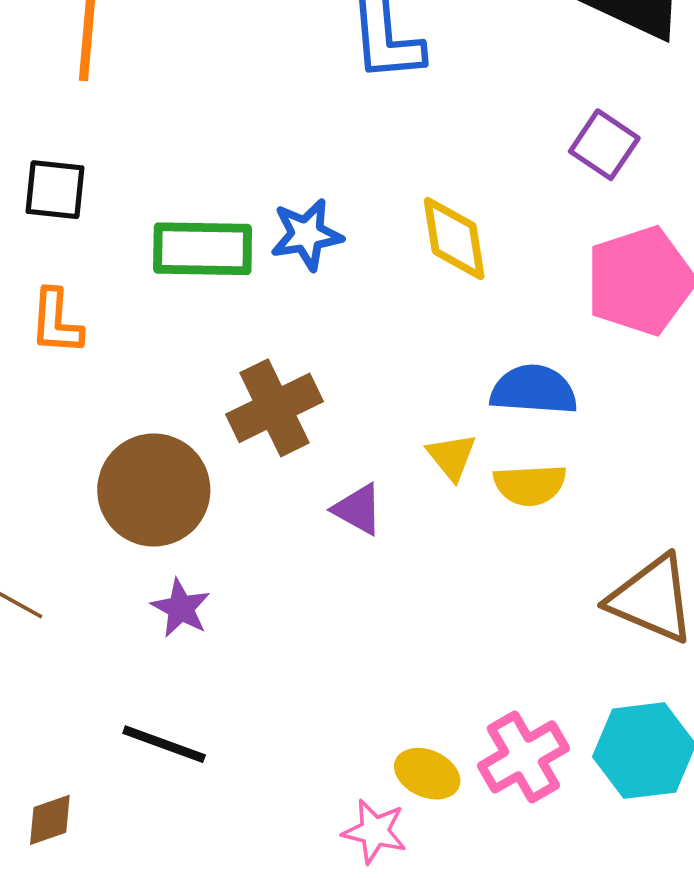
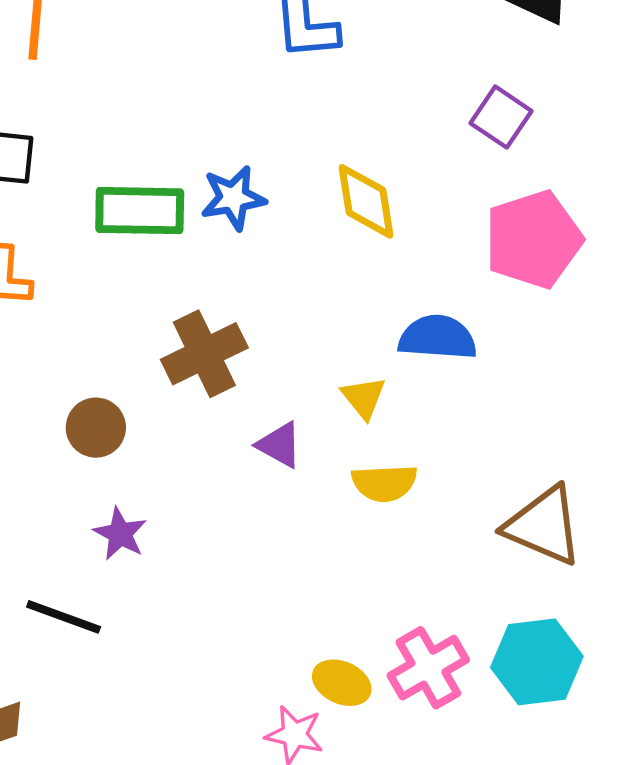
yellow semicircle: (530, 485) -> (384, 483), moved
brown circle: (154, 490) -> (96, 428), size x0.6
black line: (164, 744) -> (64, 617), moved

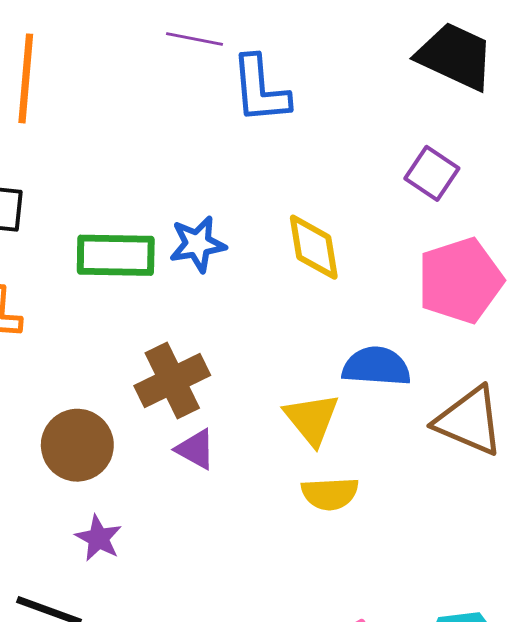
yellow triangle: (364, 398) -> (312, 419), size x1.4
brown circle: (96, 428) -> (77, 445), size x1.4
purple triangle: (279, 445) -> (196, 449), moved
brown triangle: (544, 526) -> (469, 421), moved

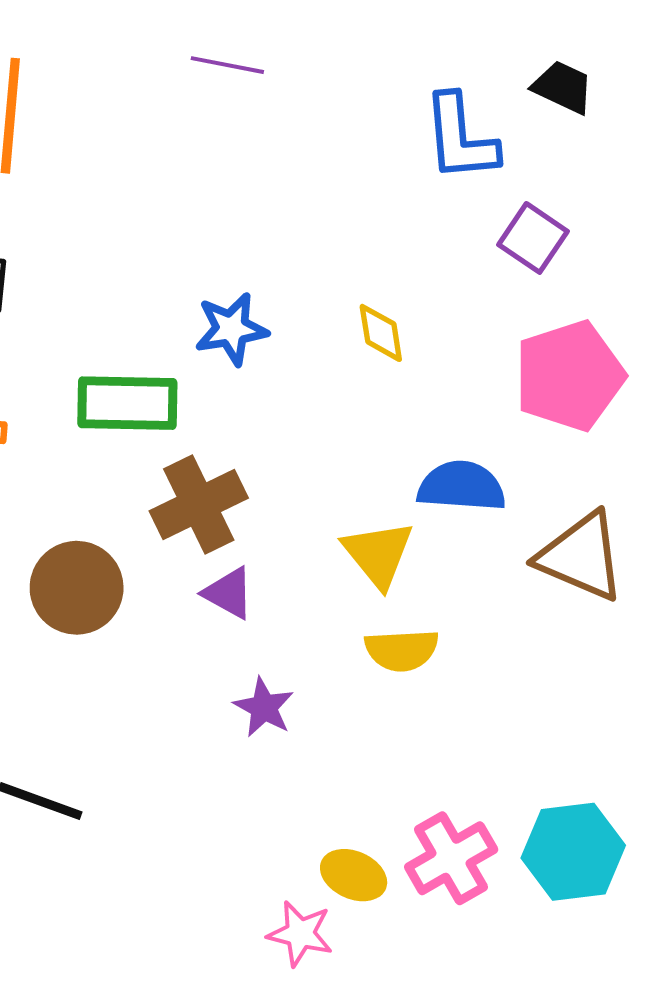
black trapezoid: (455, 56) -> (563, 87), size x0.6
blue L-shape: (260, 90) -> (460, 138), moved
yellow diamond: (314, 247) -> (381, 333), size x0.7
green rectangle: (116, 255) -> (127, 403), moved
purple star: (99, 538) -> (264, 707), moved

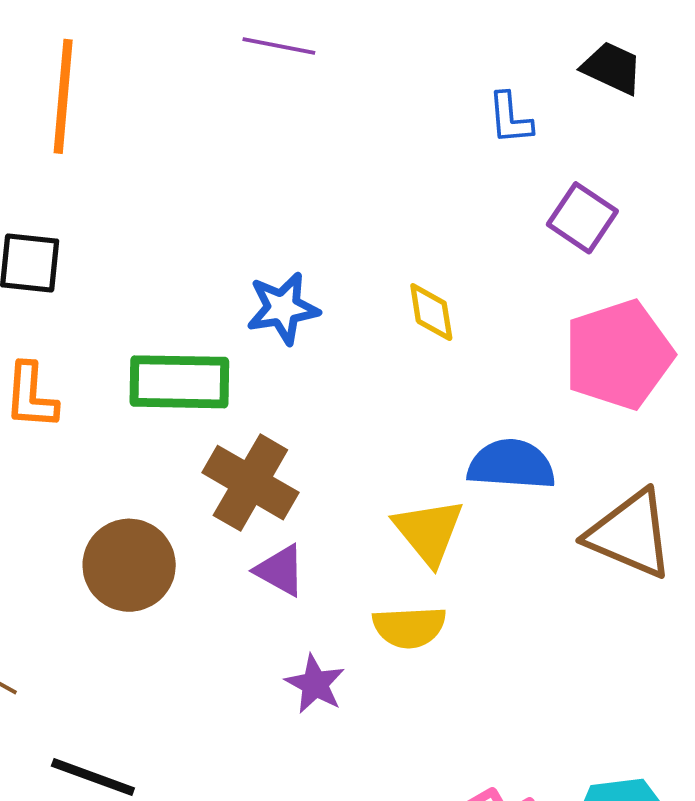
blue L-shape: (460, 138) -> (510, 118), size x0.6
brown cross: (199, 505) -> (250, 483), turned -34
yellow semicircle: (402, 650) -> (409, 627), moved

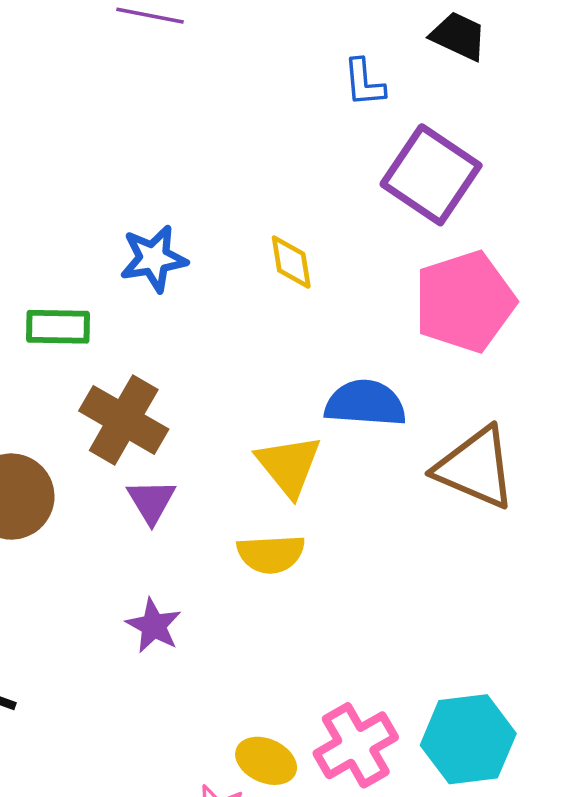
purple square: (582, 218) -> (431, 175), size x1.5
green rectangle: (179, 382) -> (58, 327), size x0.7
purple triangle: (280, 570) -> (151, 501), turned 30
purple star: (315, 684) -> (154, 626), moved

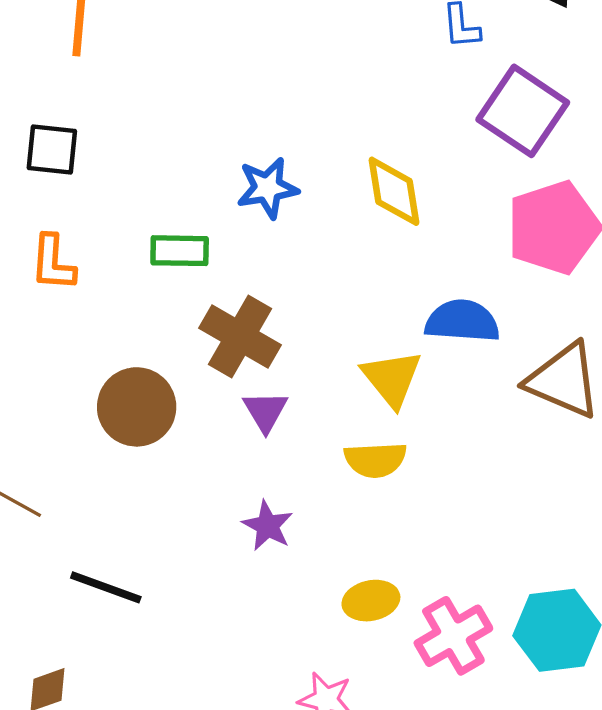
yellow diamond: (291, 262) -> (394, 191), size x1.4
yellow ellipse: (266, 761) -> (371, 601), moved, turned -36

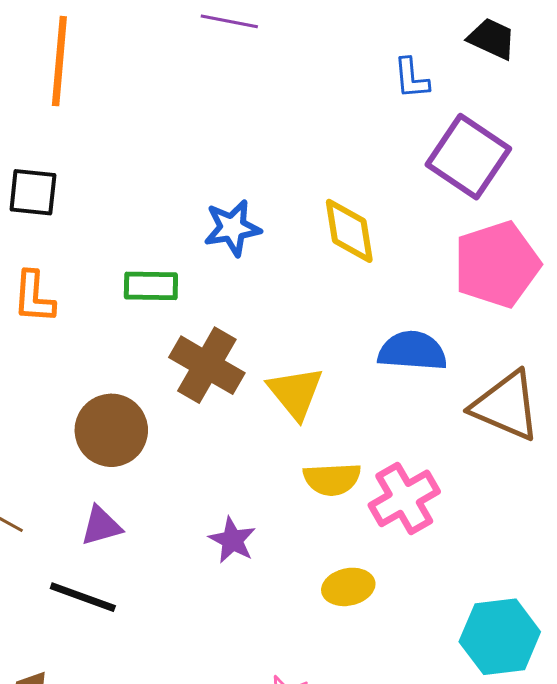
yellow triangle: (392, 378) -> (295, 393), moved
purple triangle: (265, 411) -> (101, 526), moved, turned 45
yellow ellipse: (371, 601) -> (348, 587), moved
pink cross: (453, 636) -> (404, 498), moved

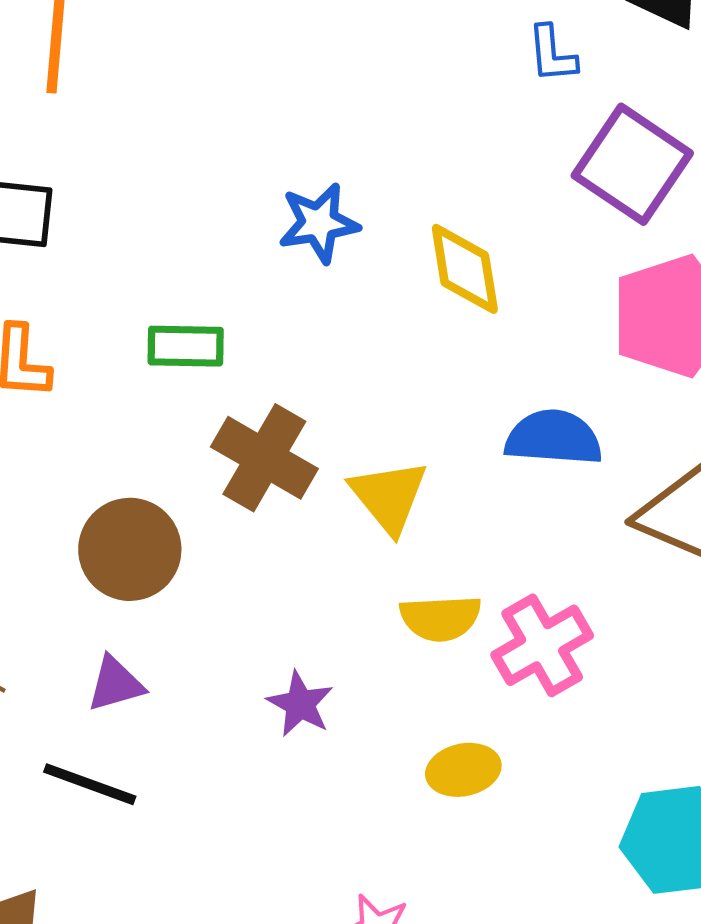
blue star: (232, 228) -> (319, 223), moved

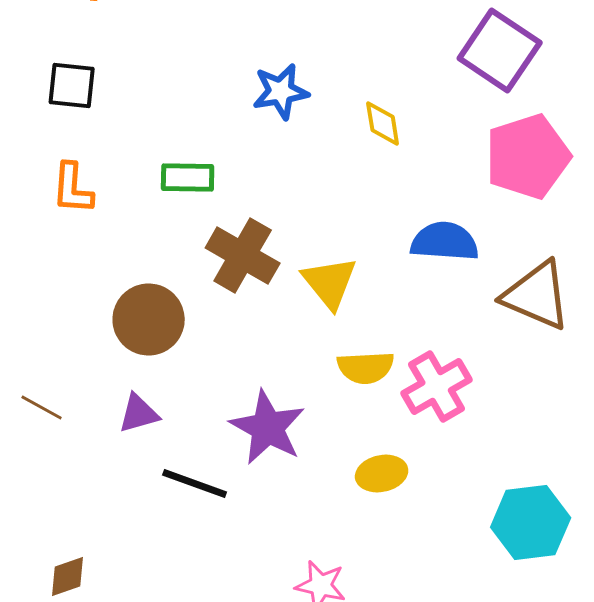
yellow diamond: (465, 269) -> (383, 124), size x0.7
purple star: (300, 704) -> (268, 428), size x1.6
black line: (90, 784) -> (195, 484), moved

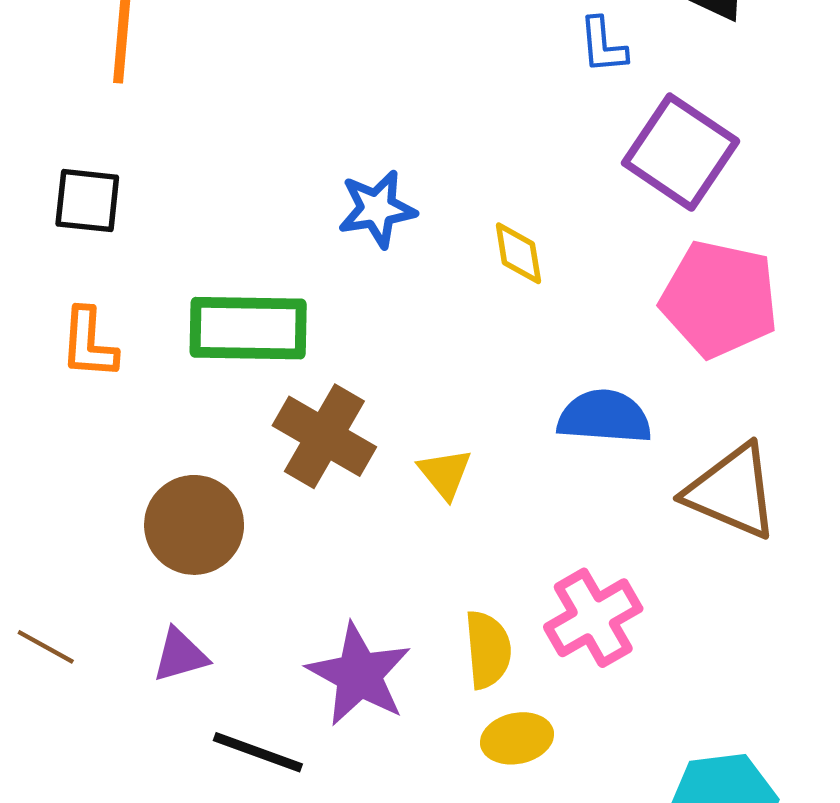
pink pentagon: (528, 156) -> (719, 299), turned 30
green rectangle: (188, 178) -> (248, 328), size x1.6
yellow triangle: (330, 282) -> (445, 474), size x0.7
yellow semicircle: (366, 368) -> (488, 650), moved, turned -92

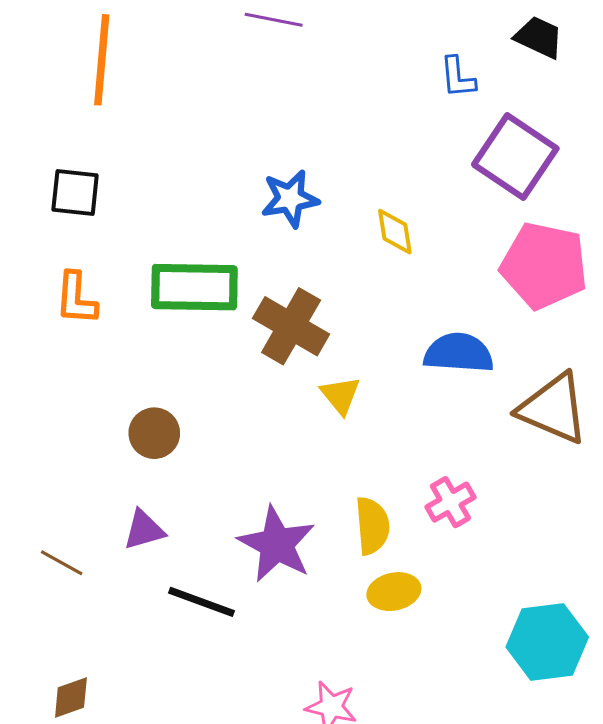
brown cross: (324, 436) -> (291, 326), moved
brown circle: (194, 525) -> (154, 433), size x0.7
pink cross: (593, 618) -> (450, 502), size x0.7
brown line: (46, 647) -> (62, 563), moved

